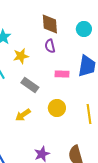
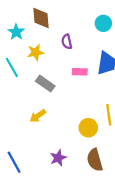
brown diamond: (50, 24) -> (41, 18), moved
yellow circle: (57, 108) -> (88, 128), moved

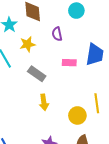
cyan circle: (103, 23) -> (76, 11), moved
yellow arrow: (38, 116) -> (44, 102), moved, turned -63

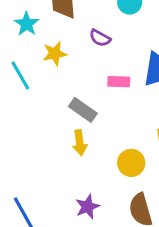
purple semicircle: (57, 34) -> (100, 38), turned -48
gray rectangle: (37, 74) -> (83, 110), moved

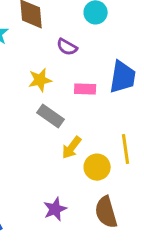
yellow star: (55, 54) -> (40, 80), moved
yellow arrow: (80, 143) -> (72, 148), moved, turned 45

